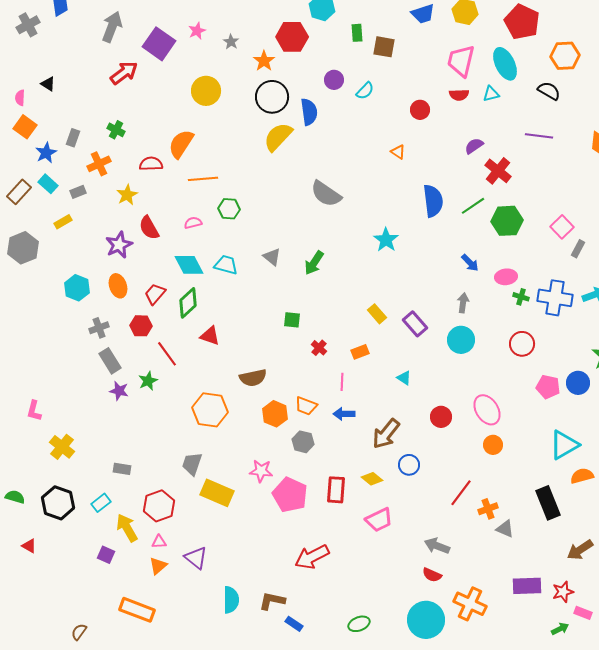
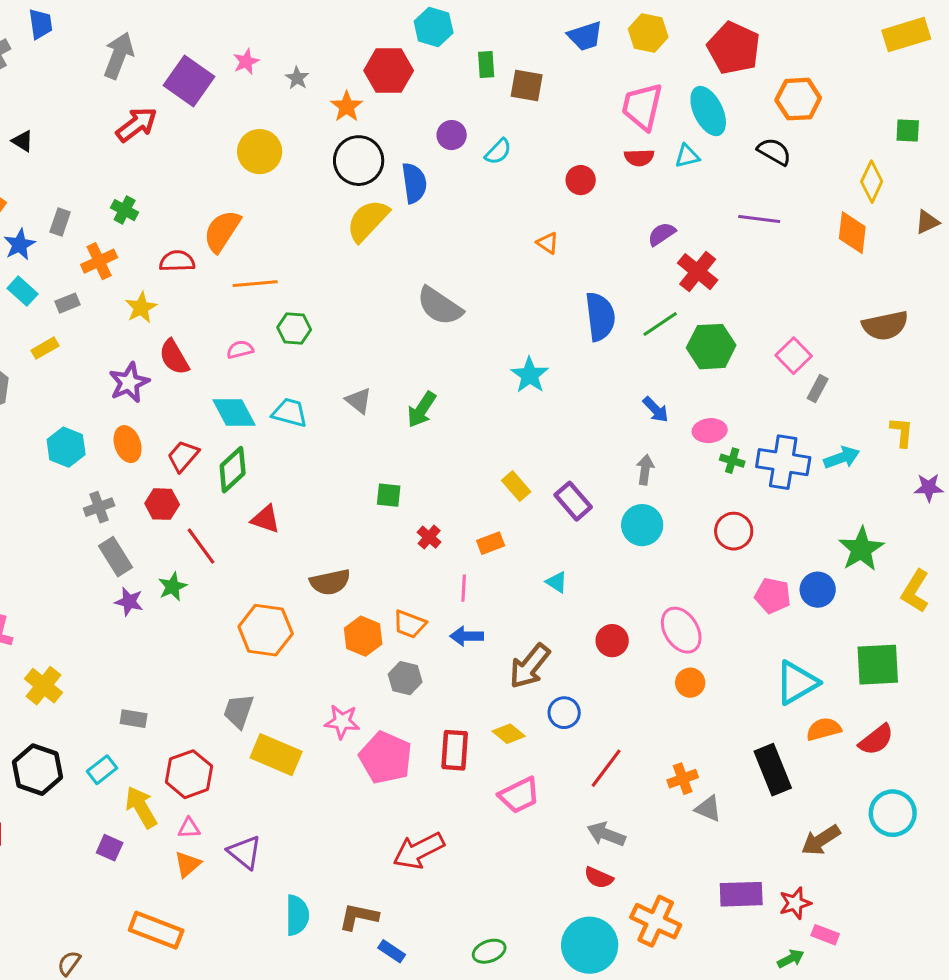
red line: (461, 493) -> (606, 768), moved

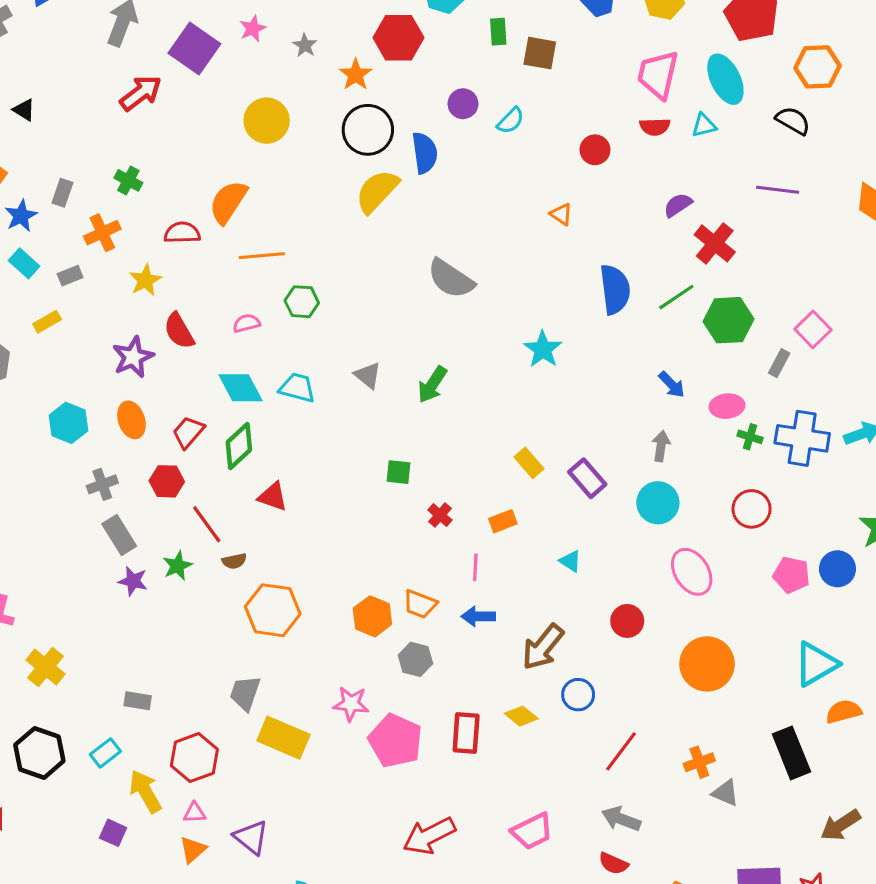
gray rectangle: (818, 389) -> (779, 363), moved
brown semicircle: (330, 582) -> (234, 561), moved, size x0.6
pink ellipse: (681, 630) -> (692, 572), moved
orange circle: (690, 683) -> (707, 664), size x1.8
pink trapezoid: (519, 795) -> (532, 831), moved

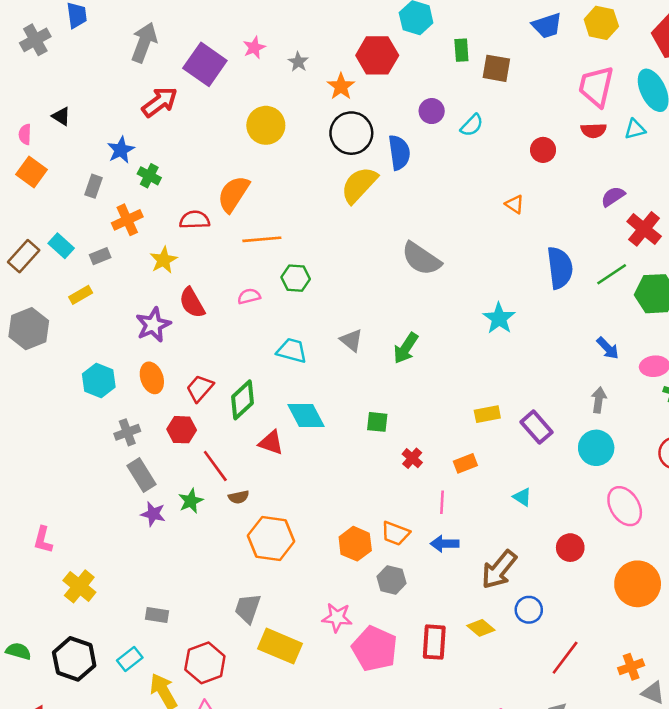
blue star: (21, 216) -> (121, 150), moved
cyan diamond: (240, 388) -> (306, 415), moved
yellow rectangle: (529, 463) -> (487, 414), turned -60

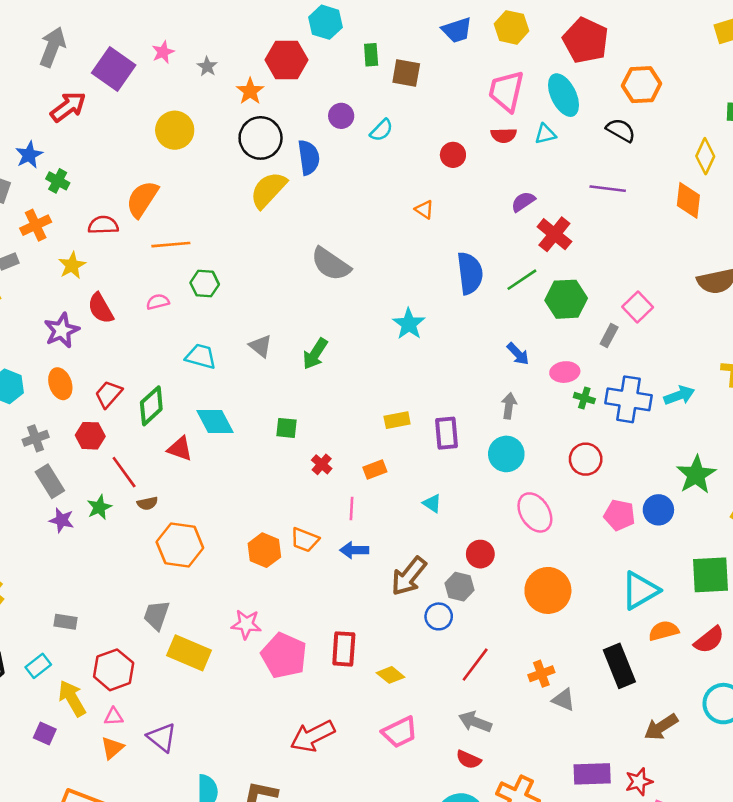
purple rectangle: (537, 427) -> (446, 433), turned 36
gray hexagon: (391, 580) -> (459, 587), moved
yellow diamond: (481, 628) -> (391, 675), moved

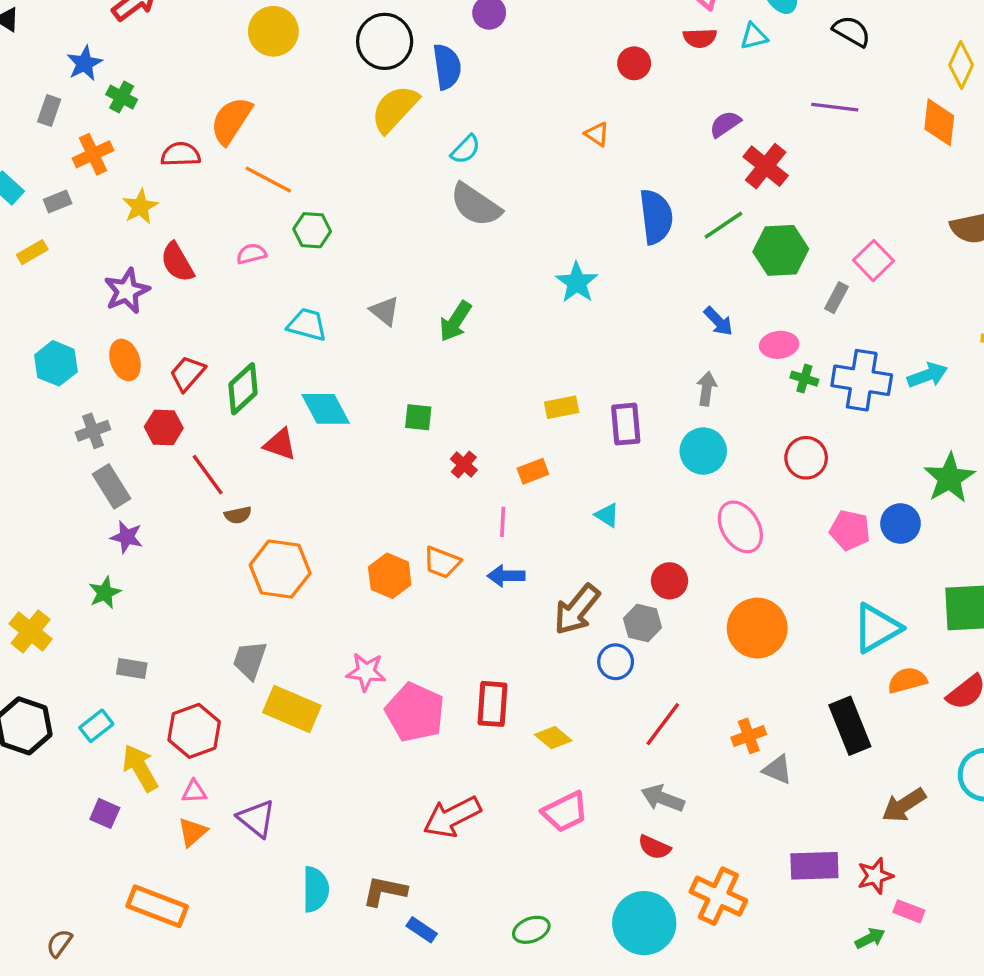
cyan semicircle: (381, 130) -> (466, 149), moved
orange line: (171, 245) -> (268, 180), turned 33
green star: (99, 507) -> (105, 593), moved

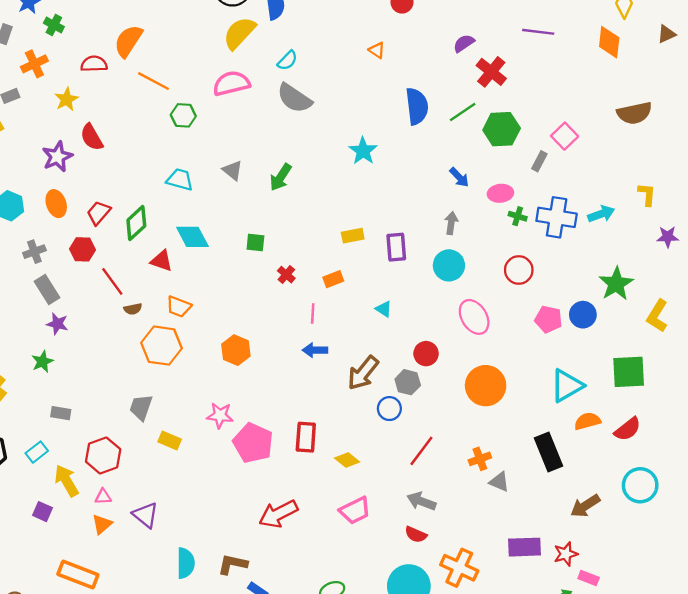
pink semicircle: (251, 254) -> (231, 83), moved, size x1.8
orange trapezoid: (442, 562) -> (179, 307), moved
yellow rectangle: (292, 709) -> (170, 441), size x0.6

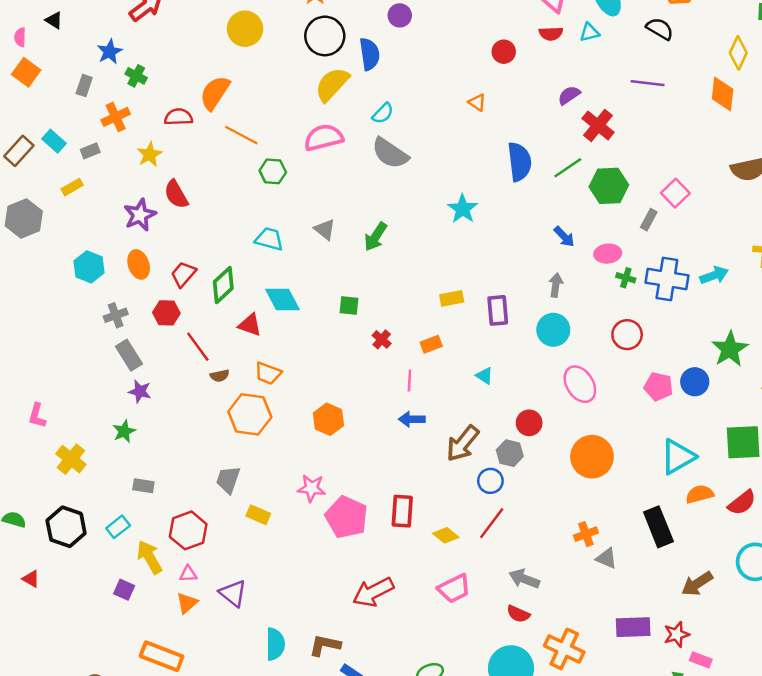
red line: (421, 451) -> (492, 523), moved

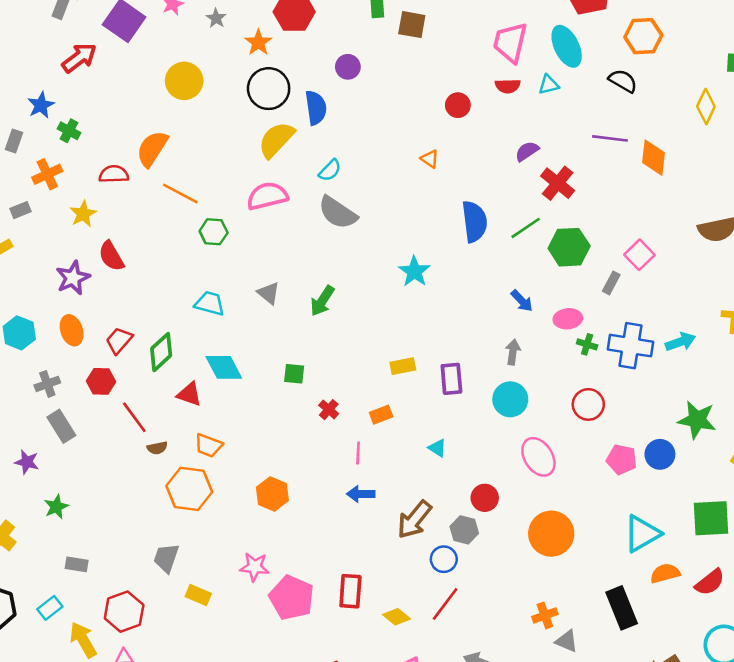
orange diamond: (723, 94) -> (654, 158), moved
green star: (730, 349) -> (697, 420), turned -30
purple star: (140, 391) -> (27, 462), moved

